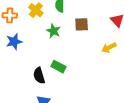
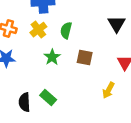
yellow arrow: (109, 48) -> (108, 90), turned -48

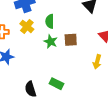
green star: (52, 57) -> (51, 42), moved
green rectangle: (48, 98) -> (56, 84), moved

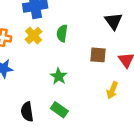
brown square: (71, 40) -> (98, 55), moved
green star: (51, 42) -> (59, 76), moved

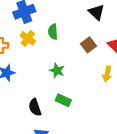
brown square: (98, 55) -> (89, 45), turned -32

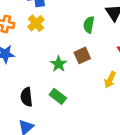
green semicircle: (53, 32) -> (89, 25), moved
brown square: (89, 45) -> (82, 55), moved

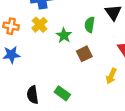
green star: (59, 64) -> (64, 35), moved

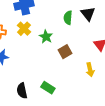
green semicircle: (90, 25) -> (68, 18), moved
yellow arrow: (111, 76) -> (90, 70), turned -32

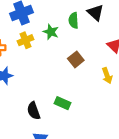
yellow cross: (24, 29) -> (26, 40), turned 32
green star: (46, 37) -> (51, 32), moved

